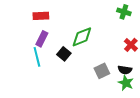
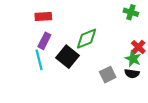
black square: (64, 54) -> (68, 57), size x1.5
green star: (126, 83) -> (133, 59), moved

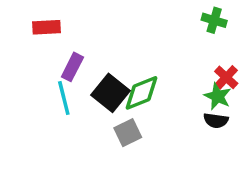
red rectangle: (43, 17) -> (47, 27), moved
green diamond: (87, 39) -> (142, 93), moved
gray square: (108, 75) -> (128, 133), moved

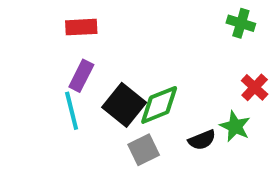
red rectangle: (47, 27) -> (81, 27), moved
green star: (218, 96) -> (235, 126), moved
black semicircle: (216, 121) -> (202, 140), moved, turned -30

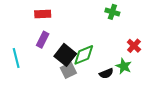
green cross: (241, 23) -> (112, 12), moved
cyan line: (72, 111) -> (16, 58), moved
gray square: (144, 150) -> (68, 70), moved

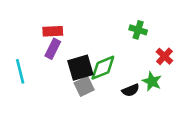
green cross: (112, 12) -> (138, 30), moved
red rectangle: (43, 14) -> (53, 31), moved
black square: (65, 55) -> (80, 68), turned 35

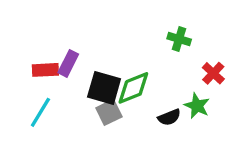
red rectangle: (53, 31) -> (45, 70), moved
black square: (80, 68) -> (104, 88), turned 32
cyan line: (20, 71) -> (40, 112), moved, turned 45

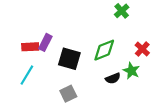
green cross: (179, 39) -> (122, 11), moved, turned 32
green diamond: (133, 88) -> (104, 50), moved
gray square: (109, 112) -> (68, 94), moved

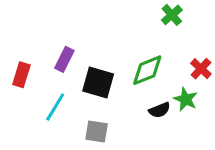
red rectangle: (30, 47) -> (21, 75), moved, turned -70
cyan line: (27, 75) -> (55, 107), moved
gray square: (68, 94) -> (97, 132), turned 35

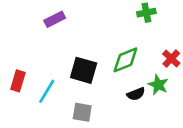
green cross: (172, 15) -> (146, 13), turned 30
purple rectangle: (64, 59) -> (55, 19), moved, turned 36
red rectangle: (21, 75) -> (18, 81), moved

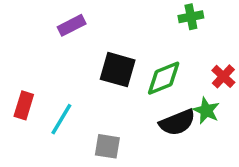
black square: (84, 70) -> (118, 70), moved
black semicircle: (136, 94) -> (177, 122), size x1.5

